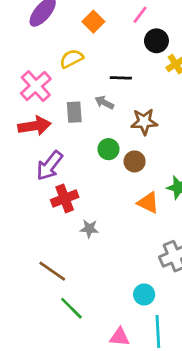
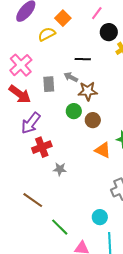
yellow semicircle: (71, 59) -> (47, 34), moved
brown star: (144, 122) -> (88, 91), moved
red arrow: (34, 126) -> (20, 94), turned 45
green line: (71, 308) -> (60, 227), moved

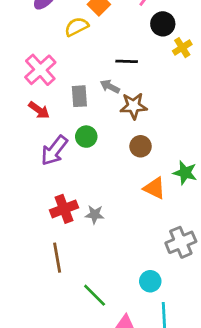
red arrow: (20, 94) -> (39, 110), size x0.7
green circle: (74, 111) -> (86, 137), moved
red cross: (42, 147) -> (64, 209), moved
brown line: (33, 200) -> (57, 258), turned 45

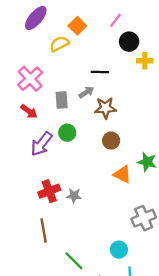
yellow cross: (182, 48) -> (145, 61), turned 32
gray arrow: (110, 86) -> (86, 92), turned 120

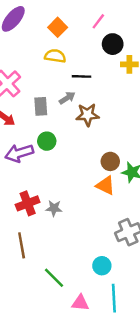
yellow semicircle: (59, 44) -> (55, 56), moved, turned 36
brown circle: (111, 141) -> (110, 161), moved
purple arrow: (41, 144) -> (19, 153), turned 35

